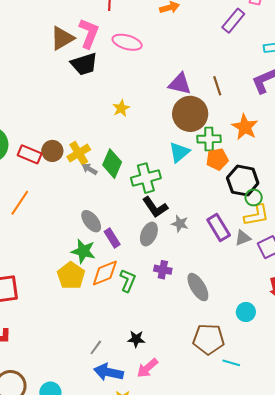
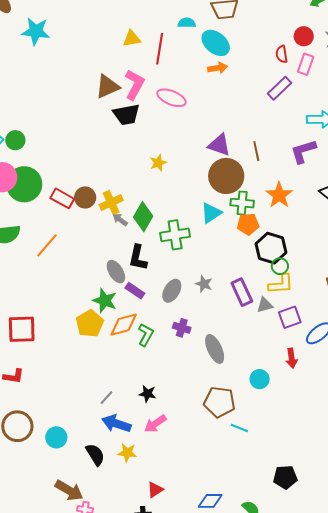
black L-shape: (155, 207) -> (138, 258), moved, turned 40
purple rectangle: (112, 238) -> (135, 291), turned -30

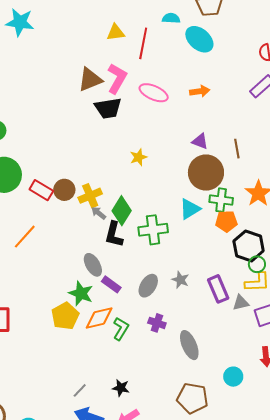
orange arrow: (218, 68) -> (200, 91), moved
purple triangle: (219, 145) -> (200, 141), size x0.7
black L-shape: (138, 258) -> (114, 234), moved

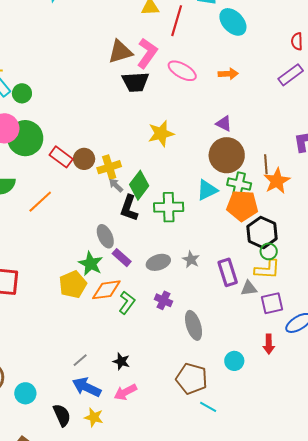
brown line: (237, 149) -> (266, 164), moved
yellow star: (138, 157) -> (161, 134), size x1.5
orange pentagon: (226, 221) -> (242, 206), size x1.4
gray ellipse: (148, 286) -> (158, 262), turned 35

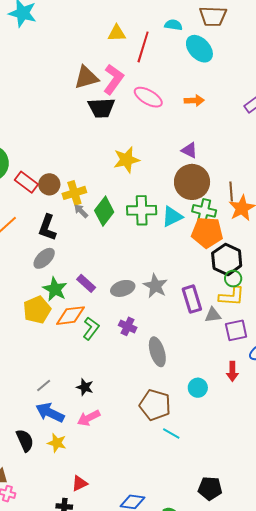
green cross: (169, 207) -> (142, 210), moved
black L-shape: (129, 208) -> (47, 228), moved
gray ellipse: (105, 236) -> (44, 258), moved, turned 70
gray star: (191, 260) -> (155, 286), size x1.4

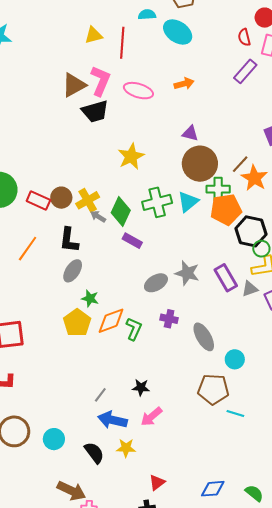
brown line: (231, 191) -> (240, 164), turned 60
purple rectangle: (86, 283) -> (132, 241), moved
green star: (55, 289) -> (90, 298), size x0.7
cyan circle: (198, 388) -> (235, 359), moved

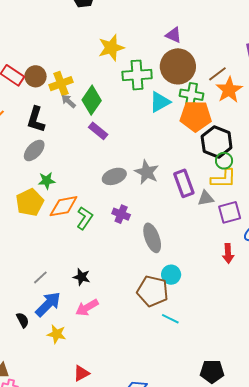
green cross: (157, 202) -> (137, 75), moved
green star: (90, 298) -> (47, 181), turned -30
cyan circle: (235, 359) -> (171, 275), moved
blue arrow: (113, 420) -> (48, 304), turned 112
black semicircle: (94, 453) -> (23, 320), moved, size x0.7

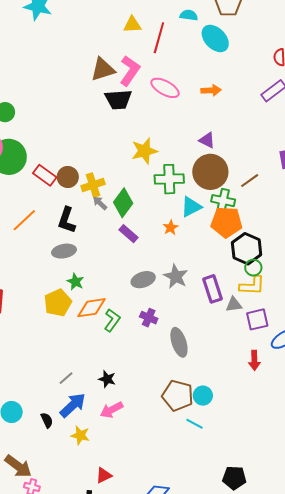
orange star: (229, 90) -> (171, 228), moved, size x0.6
gray ellipse: (34, 150) -> (64, 251), turned 35
green star: (47, 181) -> (75, 282), turned 30
cyan circle: (171, 275) -> (203, 396), moved

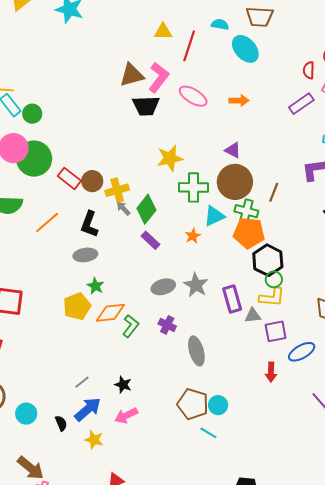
brown line: (250, 181) -> (274, 192), turned -36

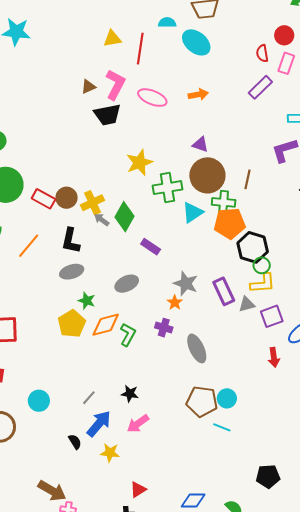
brown triangle: (132, 75) -> (88, 87), size x0.6
orange star: (193, 236) -> (175, 303), moved
purple rectangle: (151, 240) -> (151, 247), moved
gray ellipse: (163, 287) -> (127, 284), moved
cyan circle: (26, 414) -> (39, 401), moved

